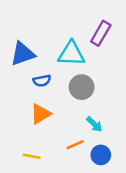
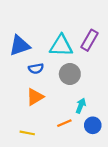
purple rectangle: (101, 33) -> (89, 40), moved
cyan arrow: (94, 124) -> (81, 106), turned -112
blue circle: (101, 155) -> (93, 125), moved

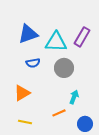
blue triangle: (20, 46) -> (28, 34), moved
orange triangle: (35, 97) -> (22, 93), moved
blue circle: (93, 125) -> (85, 124), moved

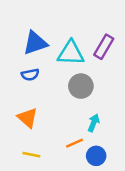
blue semicircle: (33, 63) -> (30, 75), moved
orange triangle: (22, 93) -> (28, 118), turned -48
blue circle: (85, 124) -> (96, 156), moved

